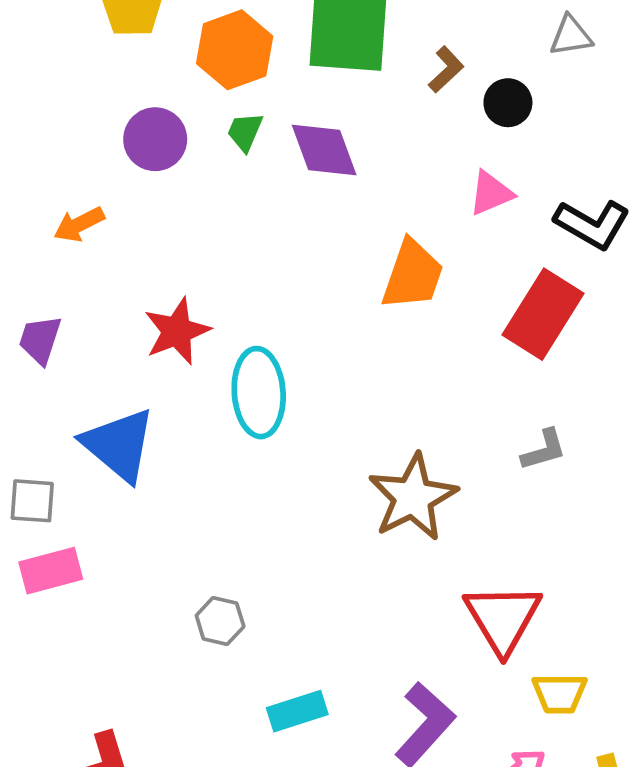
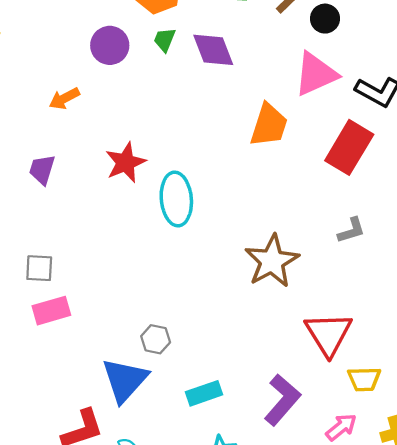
pink triangle: (491, 193) -> (316, 74), size x1.6
blue triangle: (119, 445) -> (125, 380), moved, turned 33

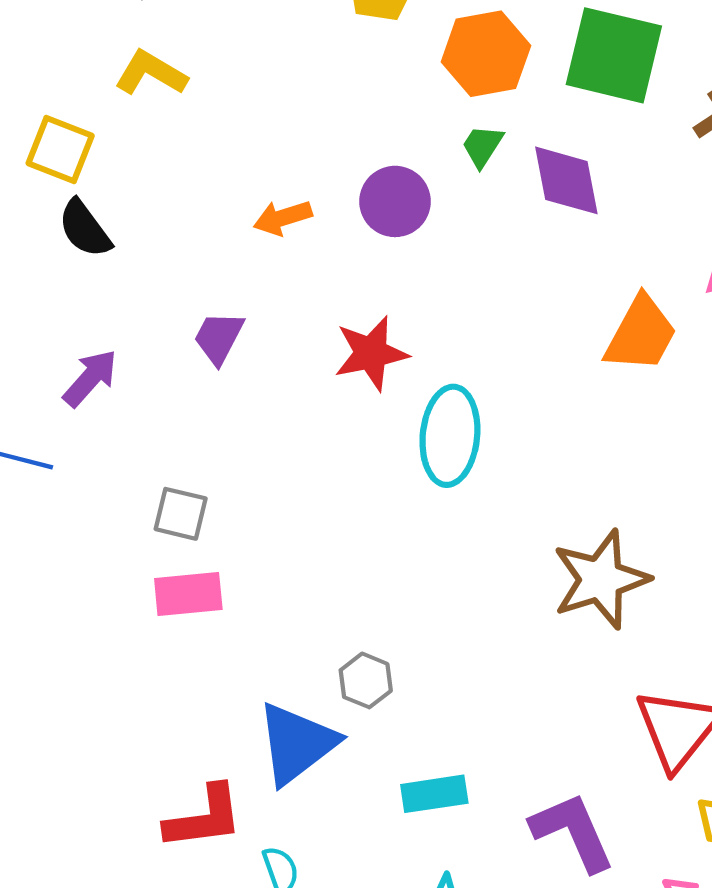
purple circle: (110, 45) -> (395, 201), moved
purple L-shape: (282, 400) -> (573, 832), turned -75

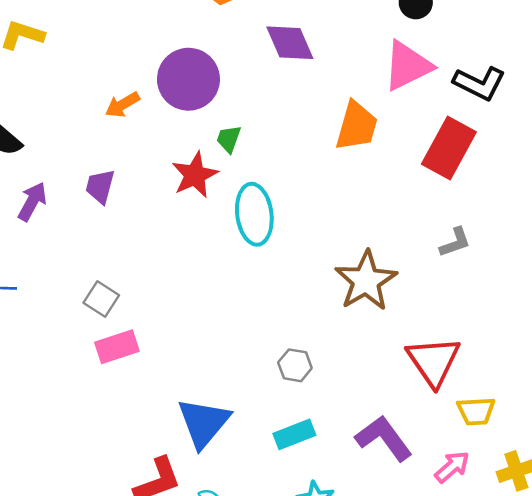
green trapezoid: (482, 146) -> (229, 139), moved
purple circle: (395, 201) -> (188, 79), size x1.4
purple arrow: (90, 378) -> (32, 202), moved
gray square: (181, 514) -> (101, 299), turned 32
gray hexagon: (366, 680) -> (295, 365), moved

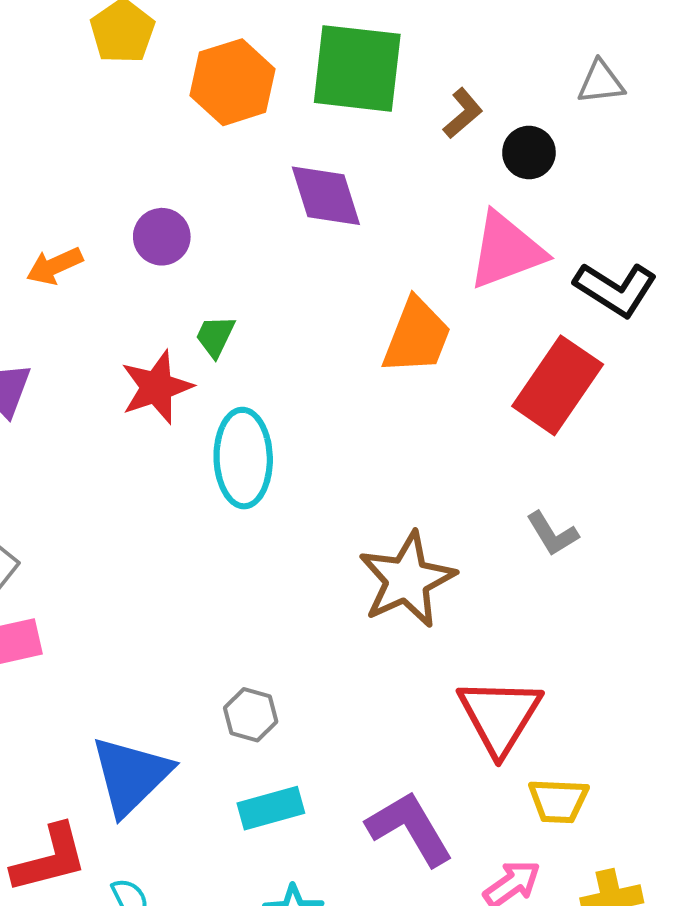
purple circle: (188, 79) -> (162, 237), size x0.6
gray L-shape: (455, 242) -> (552, 534), turned 72
gray hexagon: (295, 365) -> (251, 715), moved

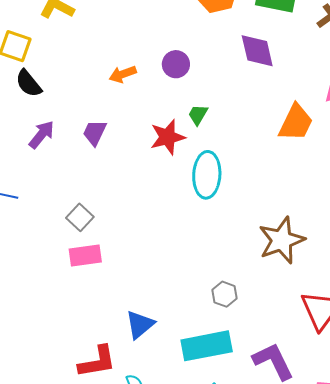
gray hexagon: (251, 715) -> (225, 294), moved
blue triangle: (131, 776) -> (140, 325), size x0.7
cyan rectangle: (271, 808) -> (207, 346), size x1.6

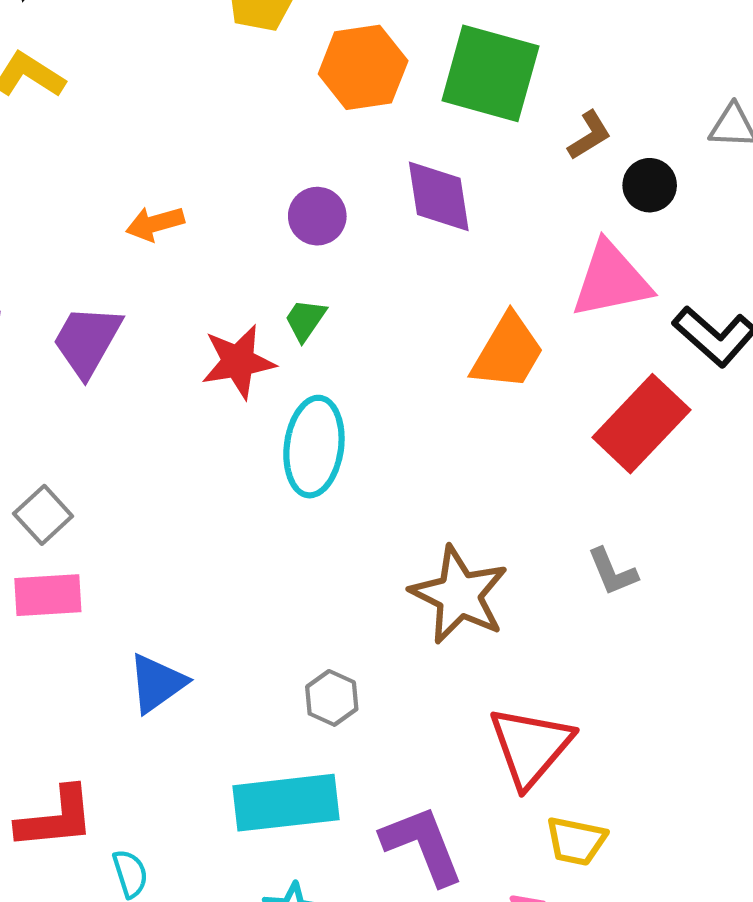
purple circle: (176, 64) -> (317, 216), moved
purple trapezoid: (95, 133) -> (87, 341), size x1.4
brown star: (282, 240) -> (459, 595), turned -30
blue triangle: (140, 325) -> (157, 683), moved

